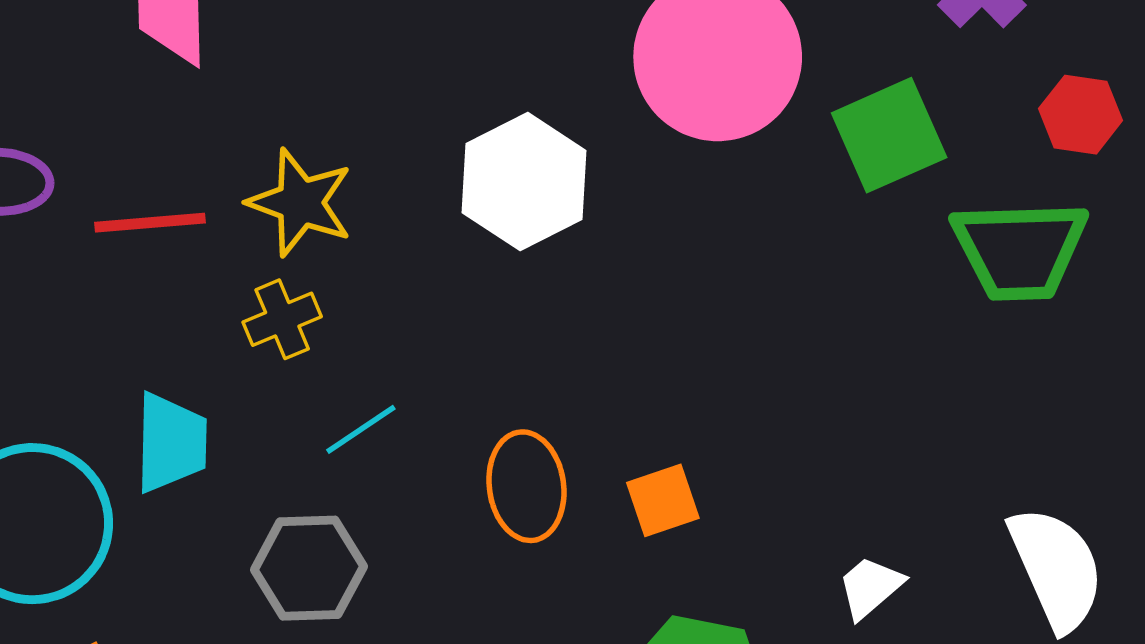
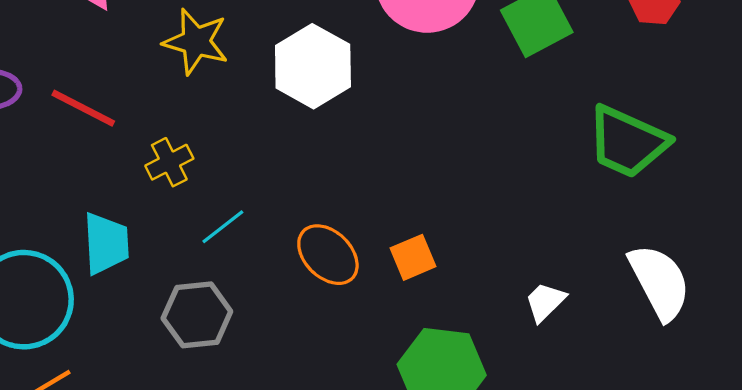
yellow star: (300, 203) -> (196, 42), moved
red line: (150, 223) -> (83, 108), turned 36
green trapezoid: (1020, 250) -> (627, 142), moved, turned 30
orange ellipse: (526, 486) -> (328, 255), turned -34

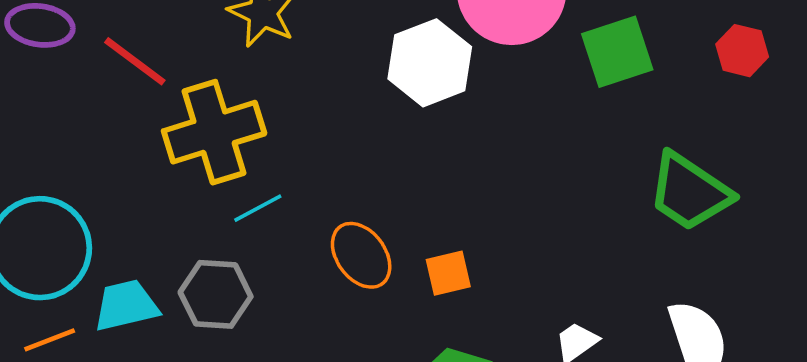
white hexagon: (313, 66) -> (430, 63), moved
yellow cross: (169, 162) -> (214, 132), size x2.0
cyan trapezoid: (106, 243) -> (126, 306), moved, turned -110

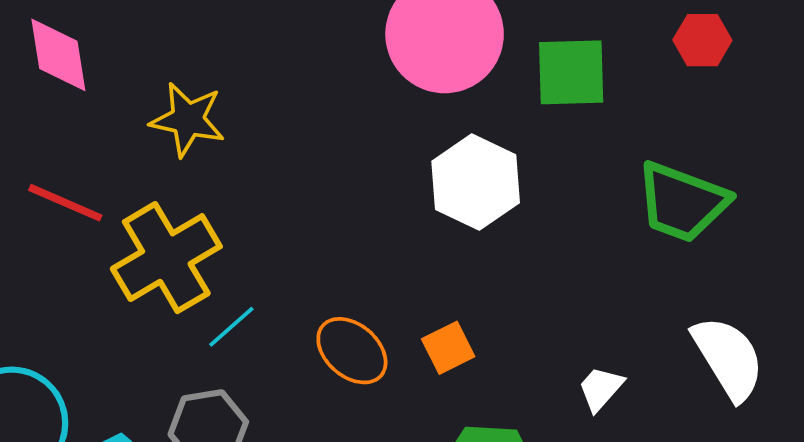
green square: (617, 52) -> (571, 72), turned 30
white hexagon: (430, 63) -> (476, 182), moved

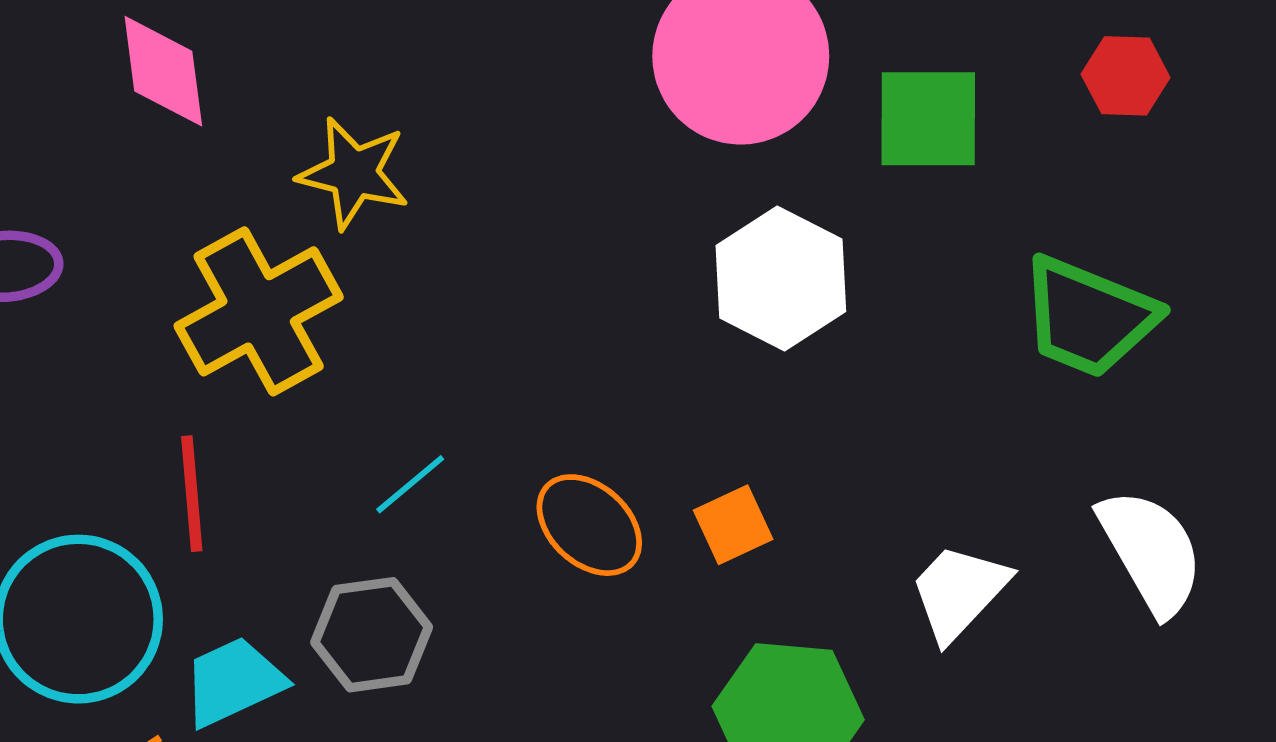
red line: (65, 203) -> (192, 494), moved, turned 60
yellow cross: (166, 258) -> (259, 311), moved
white trapezoid: (601, 389) -> (959, 592), size x1.5

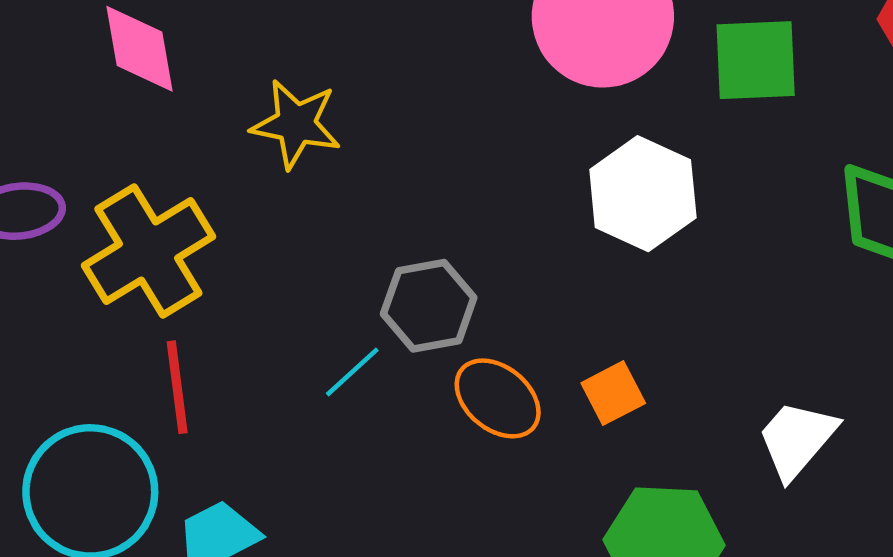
yellow cross: (259, 311) -> (148, 251), moved
gray hexagon: (372, 635) -> (429, 306), moved

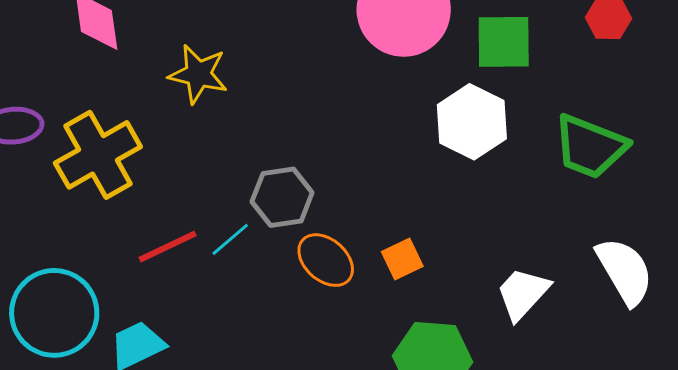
white hexagon: (643, 194) -> (472, 122), moved
red line: (177, 387) -> (168, 247), moved, turned 70

